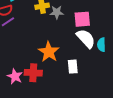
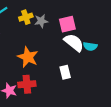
cyan semicircle: (101, 45) -> (90, 46), turned -72
orange star: (49, 52) -> (28, 57), moved

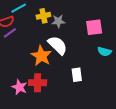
pink square: (67, 24) -> (94, 27), moved
white semicircle: (74, 43) -> (58, 45), moved

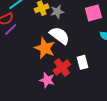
red cross: (38, 83) -> (62, 67), moved, turned -30
pink star: (19, 87) -> (47, 80), moved

